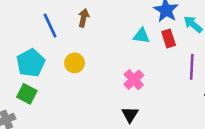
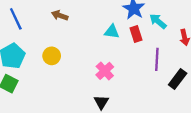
brown arrow: (84, 18) -> (60, 15), turned -84
blue line: (50, 26) -> (16, 19), moved

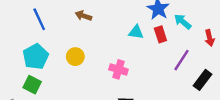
purple line: (157, 59) -> (181, 60), turned 30
pink cross: (105, 71) -> (118, 69), moved, turned -30

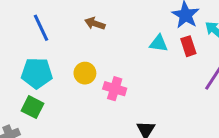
cyan pentagon: (36, 57) -> (37, 73), turned 30
pink cross: (118, 69) -> (115, 89), moved

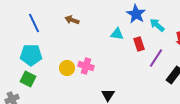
red rectangle: (188, 46) -> (139, 44), moved
yellow circle: (85, 73) -> (67, 68), moved

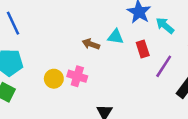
brown arrow: (72, 20) -> (91, 44), moved

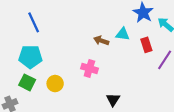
yellow circle: (54, 79) -> (55, 84), moved

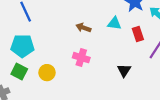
brown arrow: (101, 41) -> (83, 28), moved
black triangle: (113, 100) -> (124, 70), moved

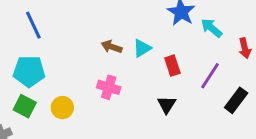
cyan triangle: (114, 23) -> (142, 48), moved, turned -40
red rectangle: (138, 34) -> (172, 66), moved

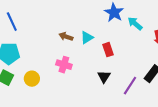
purple line: (210, 76) -> (130, 86), moved

